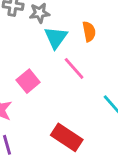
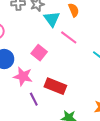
red rectangle: (67, 137) -> (55, 86), moved

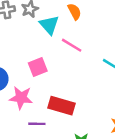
pink square: (39, 53) -> (38, 67), turned 35
purple line: (34, 99) -> (37, 124), turned -56

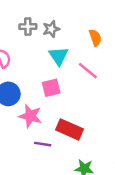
cyan triangle: (49, 25) -> (59, 56), moved

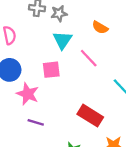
orange semicircle: (95, 38) -> (100, 27), turned 133
red rectangle: (70, 129) -> (90, 116), moved

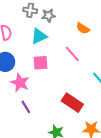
cyan triangle: (62, 40) -> (39, 36), moved, turned 30
purple line: (36, 122) -> (26, 107), turned 40

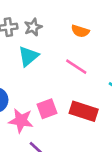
pink square: (41, 63) -> (47, 109), moved
red rectangle: (72, 103) -> (84, 111), moved

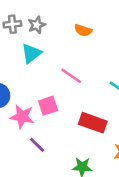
pink line: (76, 67) -> (71, 76), moved
red rectangle: (84, 111) -> (93, 123), moved

